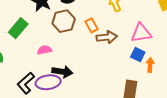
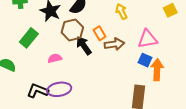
orange arrow: (150, 65) -> (157, 70), size x1.5
black arrow: (62, 72) -> (84, 46), moved, turned -132
black L-shape: (26, 83) -> (38, 91), turned 65

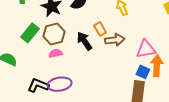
brown hexagon: (72, 30) -> (54, 34), moved
pink triangle: (148, 39) -> (146, 49), moved
blue square: (145, 60) -> (143, 72), moved

